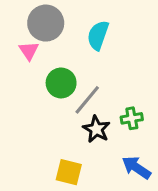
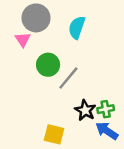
green cross: (132, 118) -> (106, 109), moved
black star: (96, 129) -> (85, 110), moved

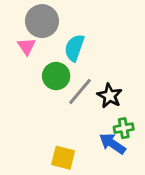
cyan semicircle: (77, 28) -> (74, 48), moved
black star: (85, 110) -> (110, 96), moved
blue arrow: (107, 131) -> (112, 144), moved

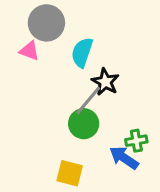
pink triangle: (26, 46) -> (29, 51), turned -36
green circle: (56, 76) -> (84, 124), moved
black star: (110, 96) -> (105, 82), moved

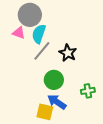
cyan semicircle: (82, 52) -> (39, 34), moved
gray line: (88, 100) -> (42, 51), moved
blue arrow: (124, 158) -> (57, 102), moved

